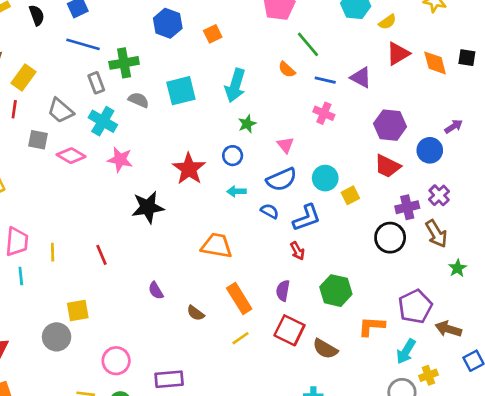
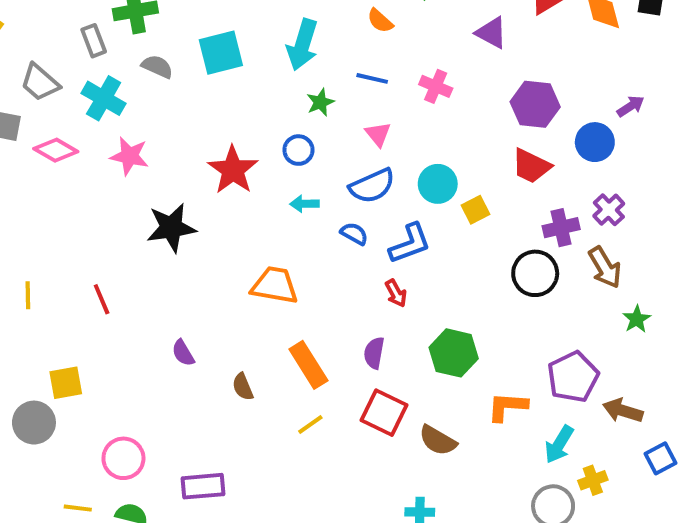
blue line: (325, 80) -> (372, 78), moved
brown semicircle: (196, 313) -> (243, 387), turned 30

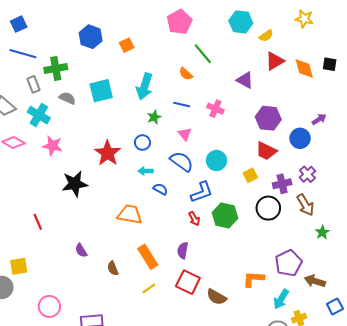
blue semicircle: (372, 186) -> (182, 162), turned -120
yellow square: (476, 210) -> (250, 175), moved
blue semicircle: (354, 234) -> (160, 189), moved
green hexagon: (454, 353) -> (225, 215), moved

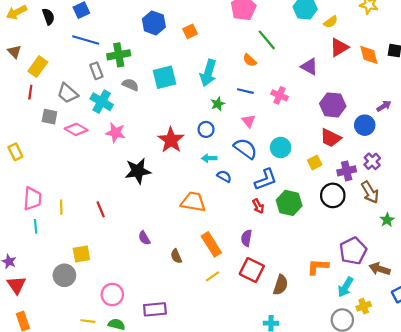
brown semicircle: (216, 297) -> (281, 285), turned -102

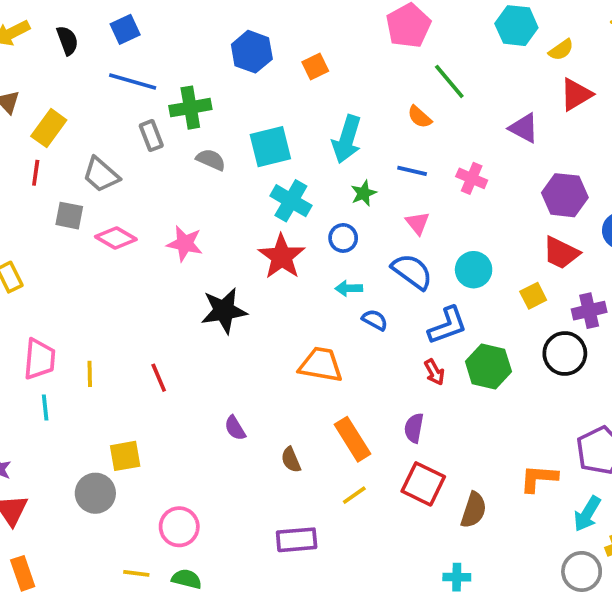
cyan cross: (102, 102) -> (291, 201), moved
purple rectangle: (155, 309) -> (297, 540), moved

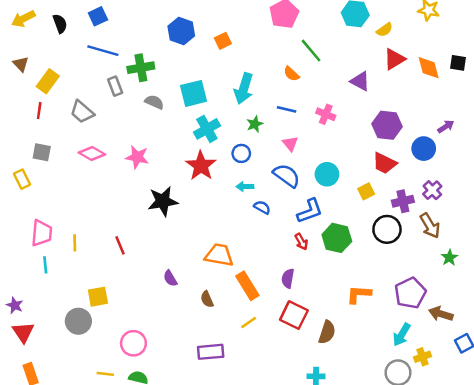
cyan cross: (291, 201) -> (207, 129), turned 30
gray square: (69, 216) -> (42, 152), moved
orange trapezoid: (321, 365) -> (219, 255), moved
orange L-shape: (539, 478) -> (359, 294), moved

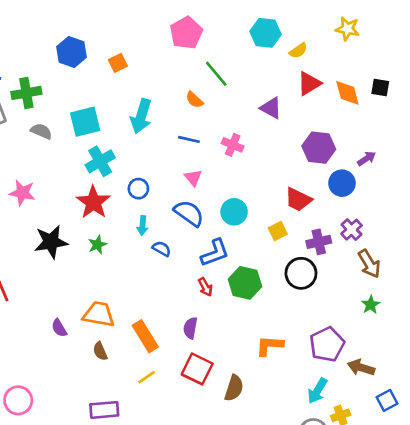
green star: (255, 124) -> (97, 245), moved
purple hexagon: (387, 125) -> (319, 148), moved
cyan arrow: (245, 187) -> (142, 225), turned -84
brown arrow: (430, 226) -> (369, 264), moved
orange trapezoid: (219, 255) -> (99, 314), moved

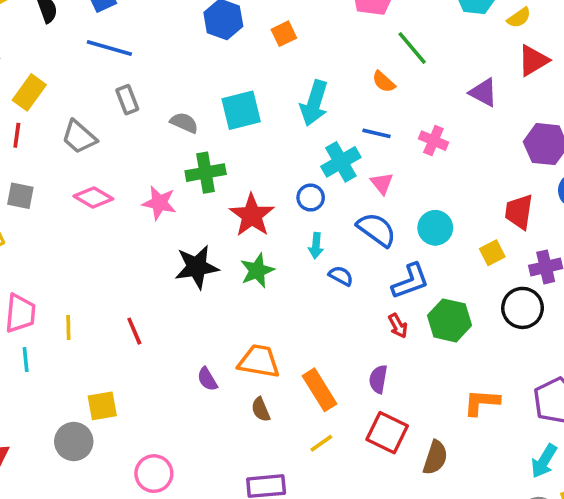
green cross: (26, 93) -> (206, 173), moved
cyan cross: (100, 161) -> (341, 162), moved
red trapezoid: (298, 200) -> (519, 212), turned 72
green star: (97, 245) -> (257, 271), size x1.4

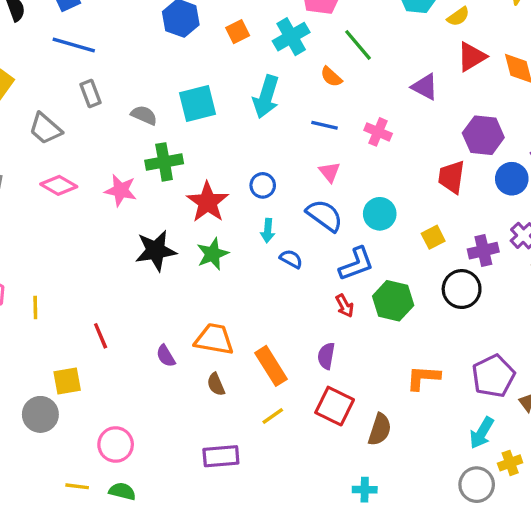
cyan cross: (341, 162) -> (291, 37), moved
red trapezoid: (519, 212) -> (452, 177), moved
red line: (134, 331) -> (101, 336), moved

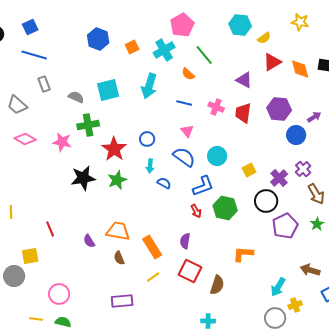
red trapezoid: (452, 177) -> (243, 113), moved
purple cross: (483, 251) -> (279, 178), turned -30
purple pentagon: (493, 376) -> (285, 226), moved

